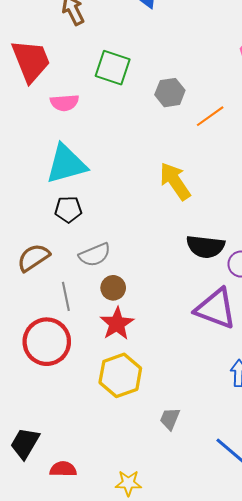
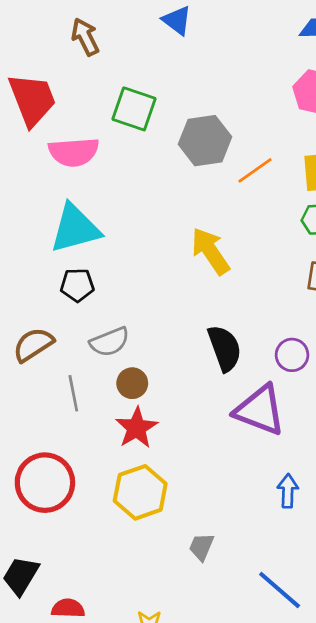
gray hexagon: (170, 93) -> (205, 141), size x1.4
pink semicircle: (65, 103) -> (74, 152), size x1.4
black semicircle: (206, 247) -> (225, 348), moved, turned -117
red circle: (47, 342) -> (45, 483), moved

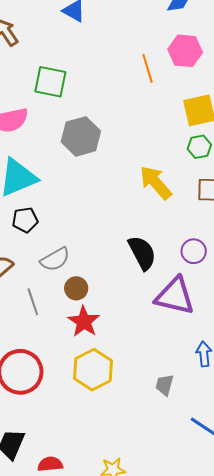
gray hexagon: (205, 141) -> (81, 136), moved
orange line: (255, 170) -> (148, 68), moved, turned -64
yellow arrow: (210, 251) -> (156, 183), moved
gray trapezoid: (202, 547) -> (165, 385), moved

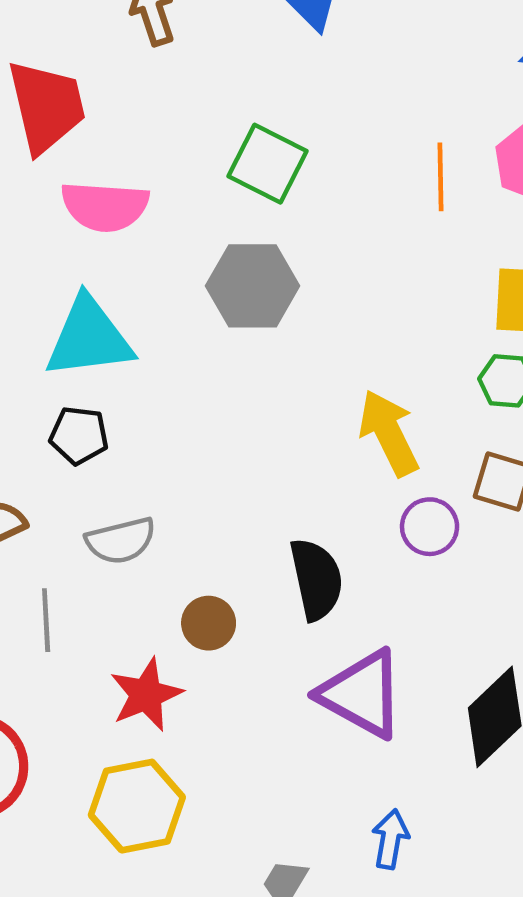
green square: (50, 82) -> (268, 164), moved
purple circle: (194, 251) -> (430, 527), moved
brown circle: (76, 288) -> (209, 623), moved

